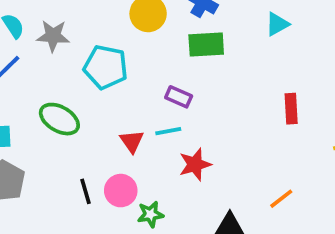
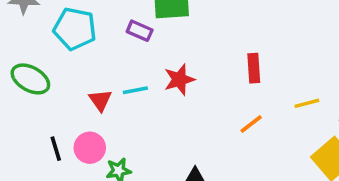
purple rectangle: (179, 97) -> (140, 31), moved
red star: (195, 164) -> (179, 80), moved
orange line: (281, 199) -> (251, 124), moved

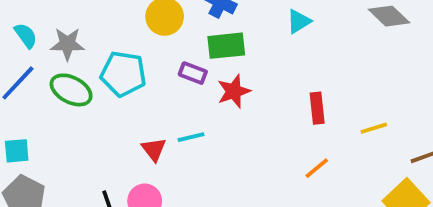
green ellipse: (30, 79) -> (71, 90), moved
red star: (179, 80) -> (234, 91), moved
yellow line: (307, 103) -> (374, 128), moved

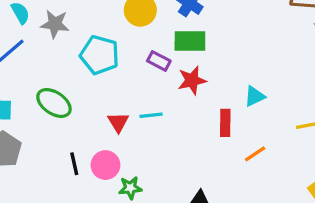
cyan triangle: (299, 21) -> (255, 96), moved
green ellipse: (71, 90) -> (54, 103), moved
red rectangle: (317, 108) -> (225, 123), moved

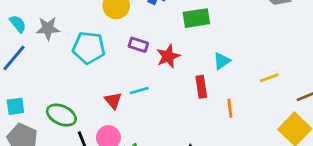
green rectangle: (190, 41) -> (196, 18), moved
green ellipse: (54, 103) -> (61, 115), moved
orange line: (255, 154) -> (230, 108), turned -54

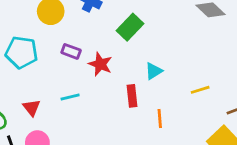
green rectangle: (196, 18) -> (130, 27), turned -40
red star: (168, 56) -> (100, 64), turned -30
red triangle: (113, 101) -> (31, 108), moved

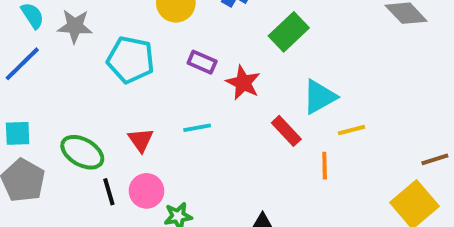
cyan triangle: (154, 71) -> (319, 97), size x1.4
yellow line: (200, 90) -> (352, 130), moved
red rectangle: (132, 96) -> (286, 131), turned -40

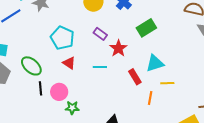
cyan pentagon: (131, 60) -> (62, 38), moved
cyan line: (197, 128) -> (100, 67), moved
red triangle: (141, 140) -> (69, 63), moved, turned -32

